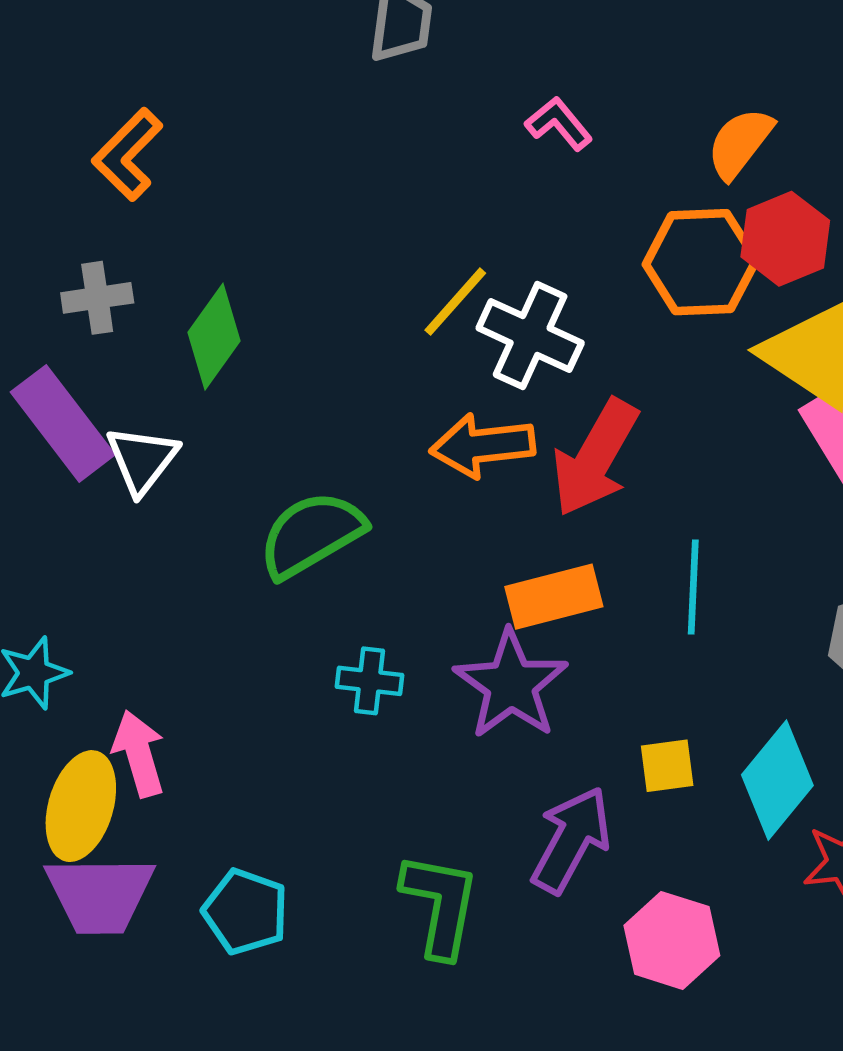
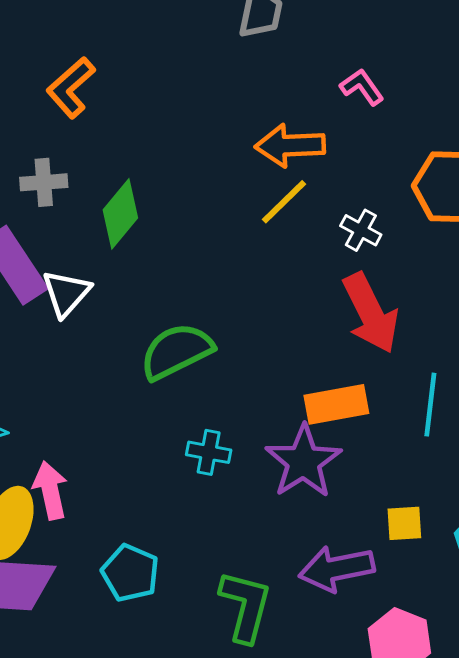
white cross: (530, 336) -> (361, 230), moved, size x0.6
orange arrow: (483, 446) -> (290, 145), moved
red arrow: (595, 458) -> (371, 313), turned -60
purple arrow: (571, 840) -> (337, 569), turned -134
cyan pentagon: (246, 912) -> (130, 573), moved

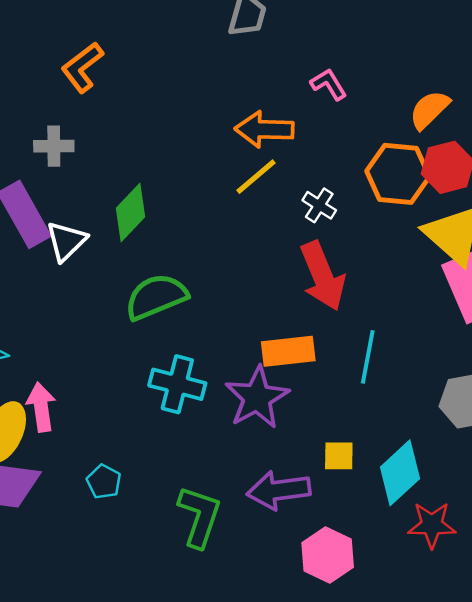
green diamond: (120, 214) -> (131, 213), moved
cyan cross: (209, 452) -> (177, 384), size x1.5
cyan pentagon: (130, 573) -> (104, 482), size x0.7

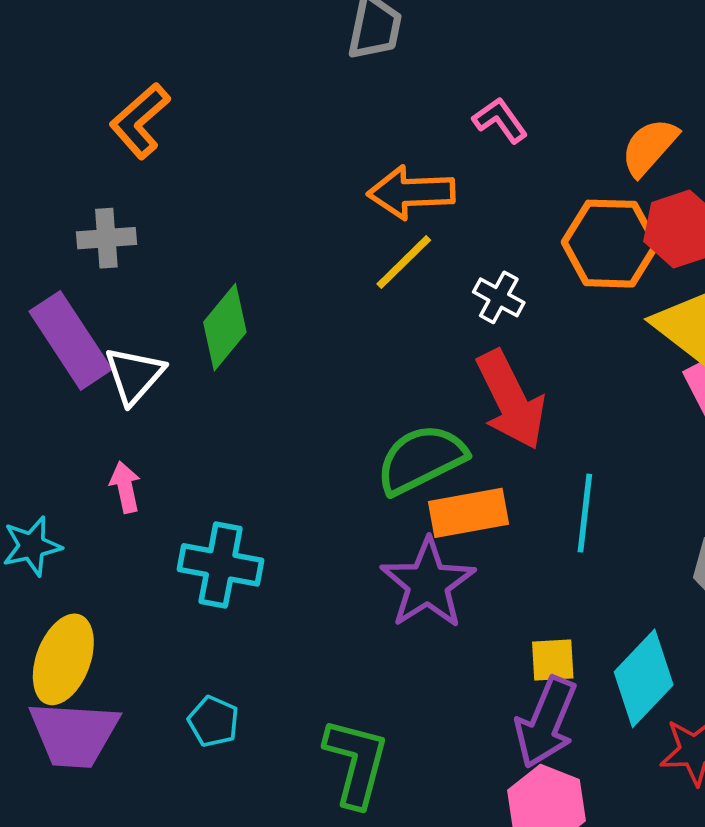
green semicircle: (156, 297) -> (421, 459), moved
cyan cross: (177, 384) -> (221, 565), moved
pink arrow: (41, 407) -> (125, 487), moved, size x0.7
purple arrow: (279, 490) -> (546, 722), moved, turned -56

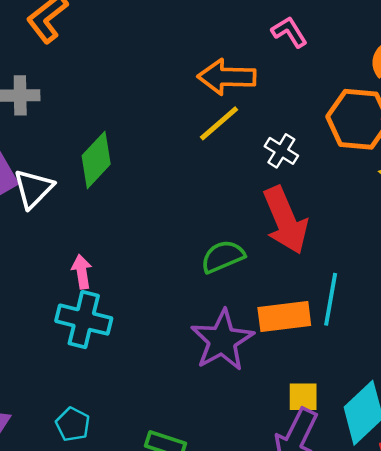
green semicircle: (421, 459) -> (223, 257), size x0.7
pink arrow: (125, 487) -> (82, 272), moved
orange rectangle: (469, 513) -> (284, 316), moved

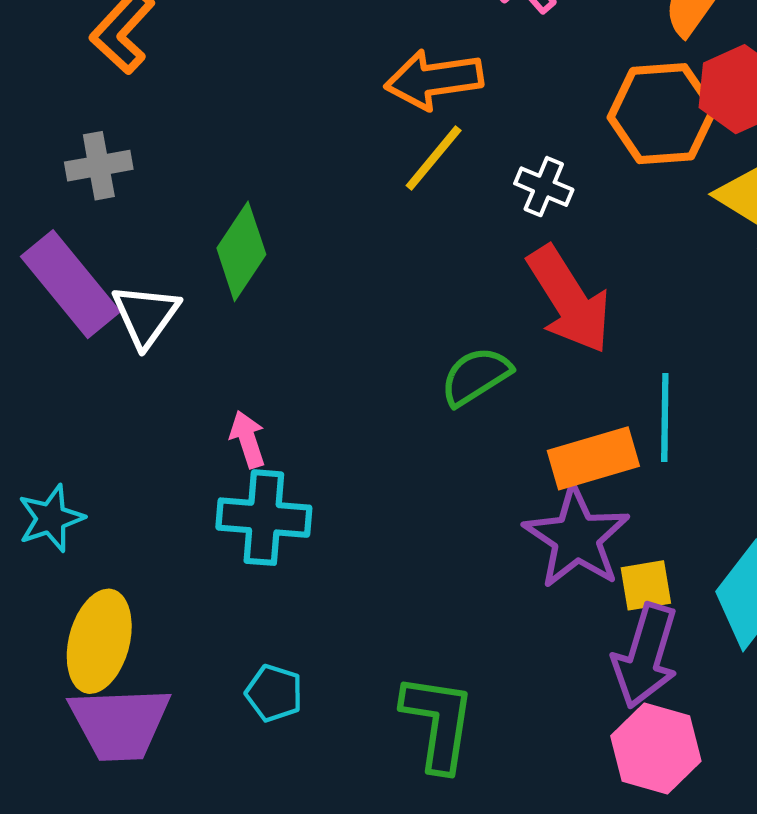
purple star: (222, 340) -> (577, 537), moved

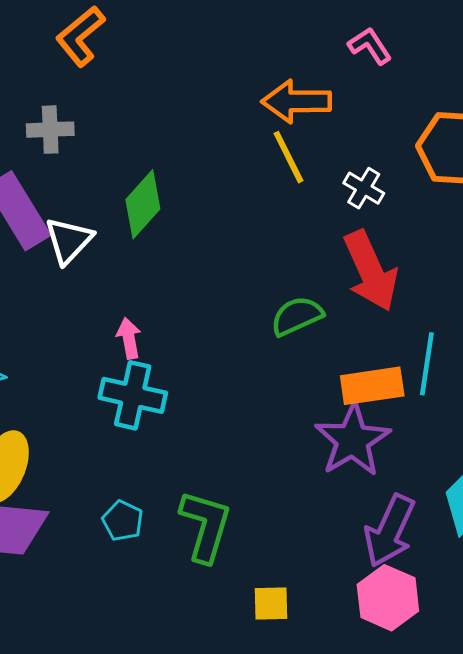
yellow line: (434, 158) -> (288, 157), turned -74
yellow square: (646, 585) -> (271, 604), moved
green L-shape: (438, 722) -> (206, 526), moved

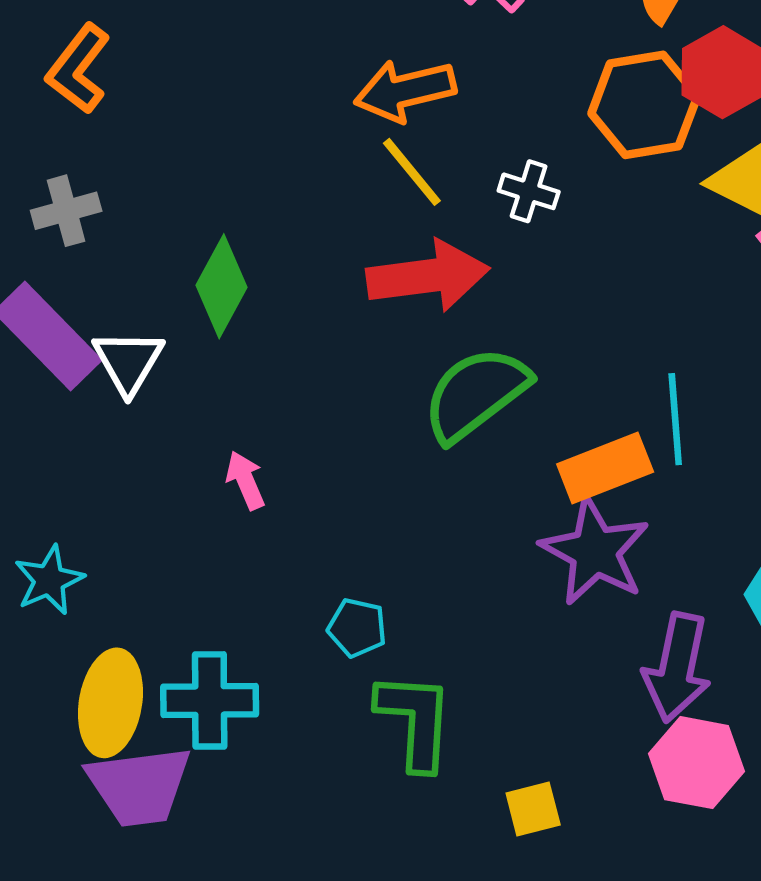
red arrow: (371, 271) -> (428, 276), moved, turned -60
green semicircle: (297, 316) -> (476, 394), size x1.5
cyan cross: (133, 395) -> (210, 700), moved
cyan pentagon: (123, 521) -> (357, 628), moved

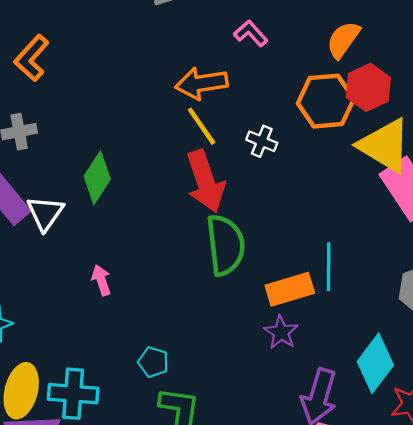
red arrow: (428, 276) -> (205, 181), turned 74
green semicircle: (476, 394) -> (225, 245), turned 116
purple star: (595, 551) -> (281, 332), size x0.6

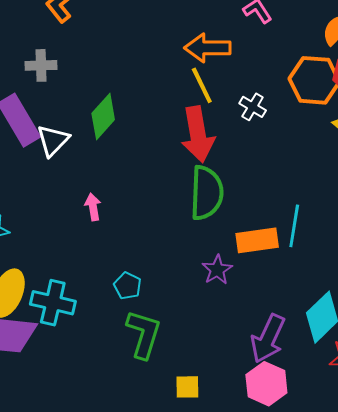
purple star: (281, 332) -> (217, 270), moved

